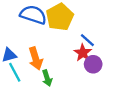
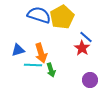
purple circle: (93, 64) -> (90, 80), moved
cyan line: (15, 72) -> (33, 65), moved, turned -60

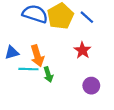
blue line: (86, 37) -> (87, 17), moved

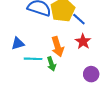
blue line: (87, 17) -> (79, 19), moved
orange arrow: (37, 56) -> (58, 47), moved

